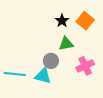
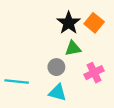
black star: (62, 21) -> (69, 23), size x1.5
cyan triangle: (43, 76) -> (58, 93), moved

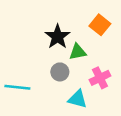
black star: (69, 23) -> (58, 37), moved
cyan triangle: (58, 93) -> (78, 99), moved

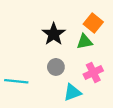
green triangle: (78, 52) -> (84, 42), moved
cyan triangle: (78, 99) -> (72, 92), turned -36

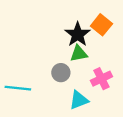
black star: (54, 34) -> (78, 34), moved
green triangle: (84, 42) -> (79, 54), moved

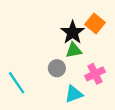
cyan line: (18, 88) -> (17, 83), turned 50

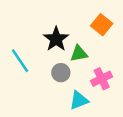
black star: (73, 32) -> (56, 39), moved
cyan line: (17, 83) -> (20, 61), moved

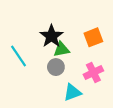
orange square: (102, 25) -> (93, 37), moved, turned 30
green triangle: (79, 53) -> (61, 49), moved

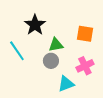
black star: (51, 36) -> (35, 25), moved
orange square: (93, 37) -> (85, 34), turned 30

